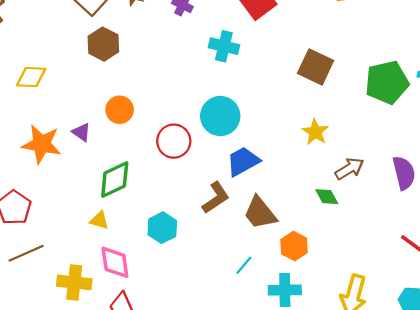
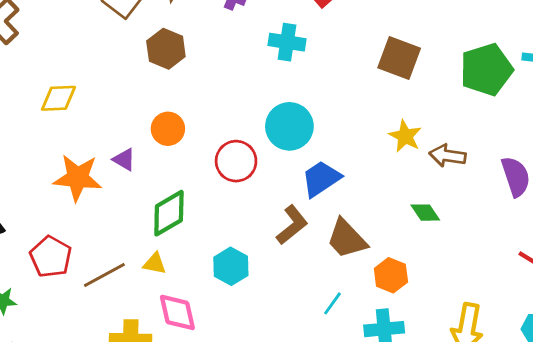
brown hexagon: (103, 44) -> (166, 49), moved
brown arrow: (350, 169) -> (447, 156), moved, turned -136
brown line: (26, 253) -> (104, 275), moved

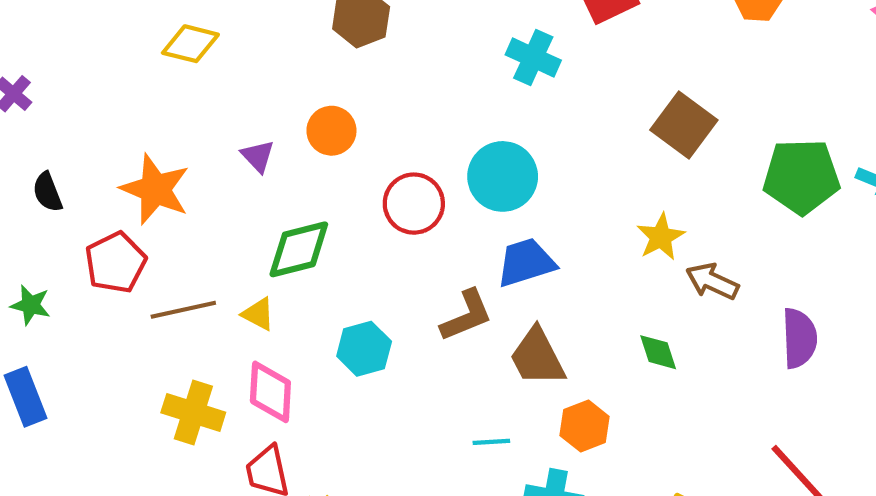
orange star: (78, 178) -> (155, 189), moved
cyan line: (333, 303) -> (491, 442), turned 35

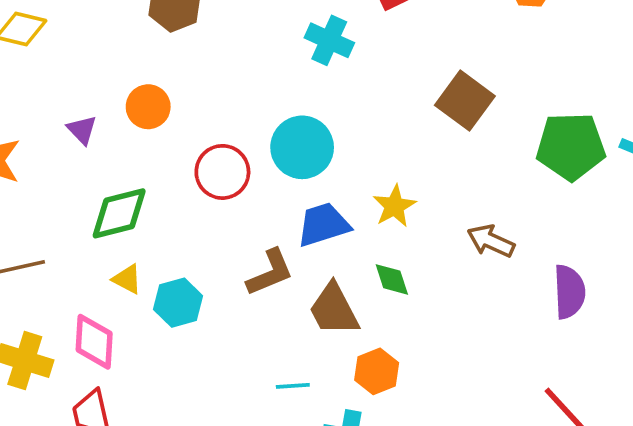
yellow star: (661, 237) -> (394, 206), moved
yellow triangle: (258, 314) -> (127, 279), moved
green diamond: (658, 352) -> (392, 279), moved

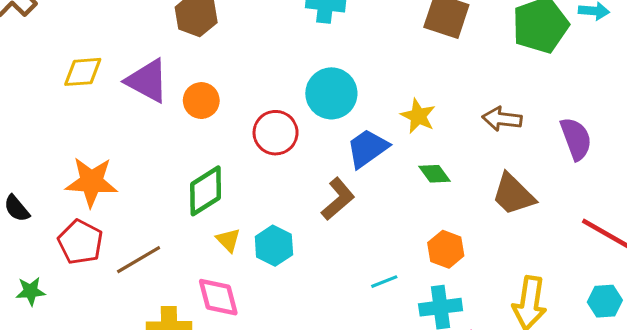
purple triangle: (82, 130) -> (147, 81), moved, size x1.8
yellow triangle: (127, 279) -> (228, 240), turned 36
brown trapezoid: (334, 310) -> (513, 194), moved

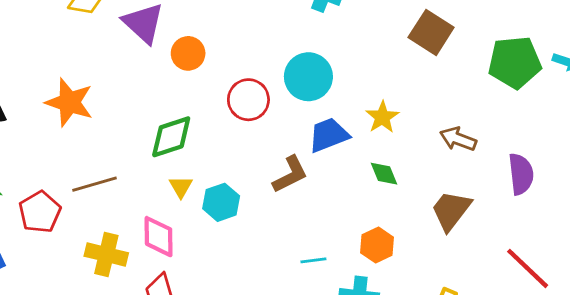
brown trapezoid: (513, 194) -> (451, 210), turned 69
red pentagon: (80, 242) -> (40, 212), moved

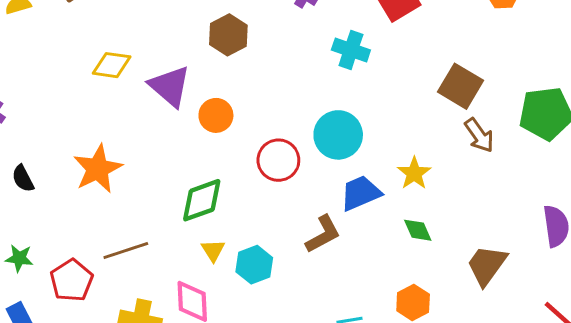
orange star: (69, 102) -> (98, 169), turned 30
brown arrow: (458, 139) -> (479, 135), moved, turned -144

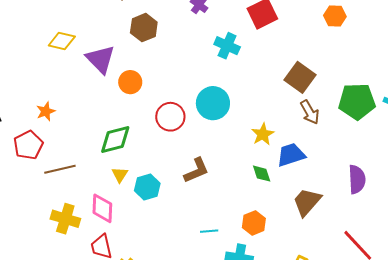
orange star: (98, 169) -> (46, 111), size x0.6
blue trapezoid: (361, 193) -> (291, 155), moved
red pentagon: (72, 280) -> (28, 145), moved

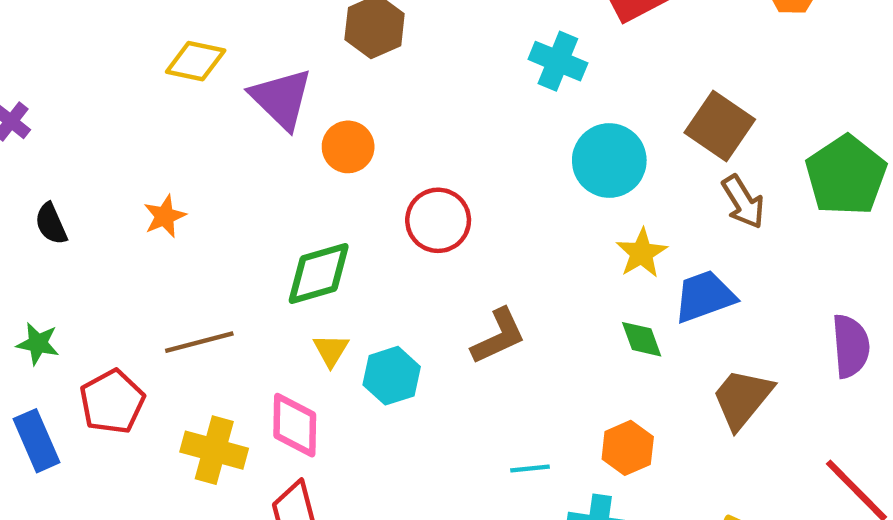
green pentagon: (357, 101) -> (846, 175), turned -30
cyan circle: (213, 103) -> (609, 160), moved
red pentagon: (28, 145) -> (112, 402), moved

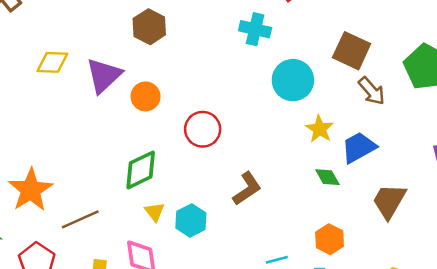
purple triangle: (281, 99) -> (104, 76), turned 42
orange star: (165, 216) -> (31, 190), moved, size x1.8

